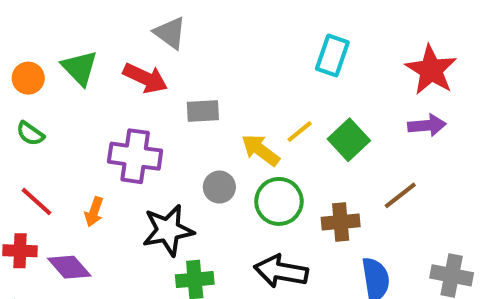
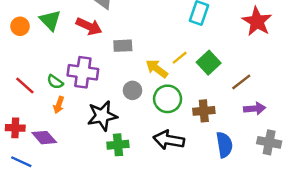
purple arrow: (427, 125) -> (255, 109), moved
green semicircle: (30, 134) -> (55, 82), moved
brown line: (400, 195) -> (241, 82), moved
red line: (36, 201) -> (25, 86), moved

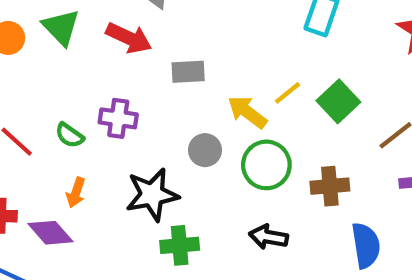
purple cross: (83, 72) -> (118, 118), size x0.7
orange arrow: (59, 105) -> (76, 192), moved
black arrow: (169, 140) -> (269, 237), size x0.7

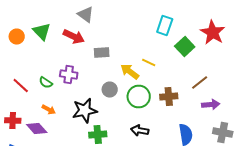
yellow line: (288, 93) -> (149, 62), turned 64
green square: (338, 101) -> (185, 46), moved
brown cross: (330, 186) -> (169, 96), moved
orange arrow: (76, 192) -> (49, 110), turned -80

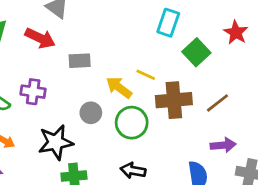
red star: (213, 32) -> (236, 33), size x0.7
brown cross: (169, 96) -> (174, 100), moved, size x1.4
purple arrow: (211, 104) -> (223, 145), moved

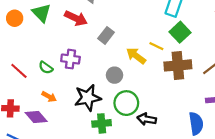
green square: (196, 52) -> (180, 32), moved
gray rectangle: (80, 61) -> (106, 35), turned -49
green circle: (132, 123) -> (126, 103), moved

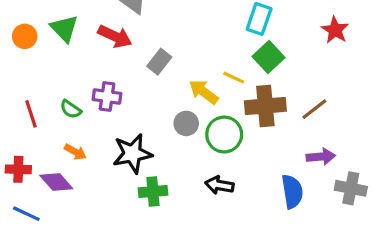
red line: (19, 71) -> (31, 114), turned 30
gray circle: (114, 75) -> (186, 123), moved
green circle: (126, 103) -> (224, 135), moved

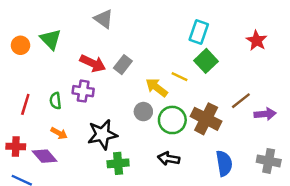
red arrow: (115, 36) -> (93, 63), moved
brown cross: (265, 106) -> (206, 119), moved, turned 32
green semicircle: (71, 109) -> (55, 101), turned 49
red line: (31, 114) -> (25, 104), turned 35
purple arrow: (321, 157) -> (265, 114), moved

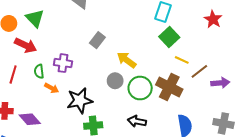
red arrow: (93, 63) -> (26, 45), moved
yellow line: (180, 77) -> (182, 60), moved
orange arrow: (59, 133) -> (52, 88), moved

